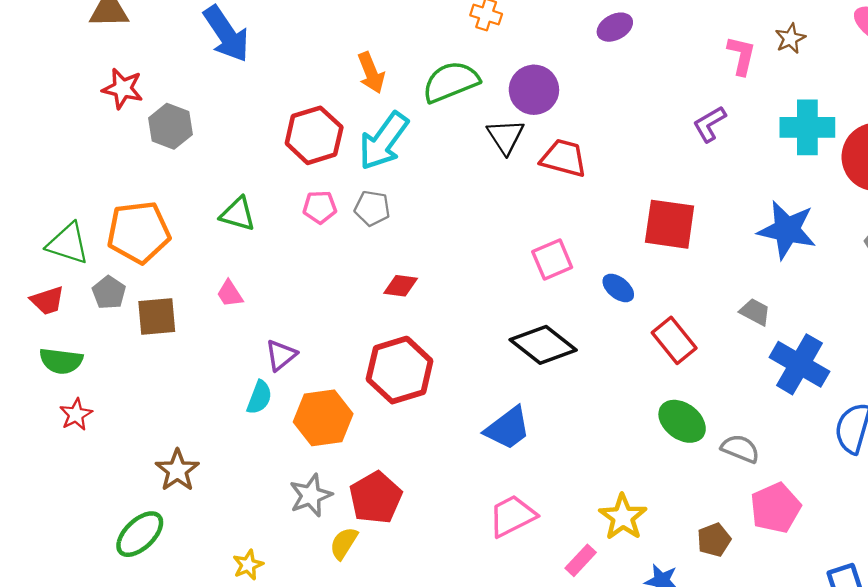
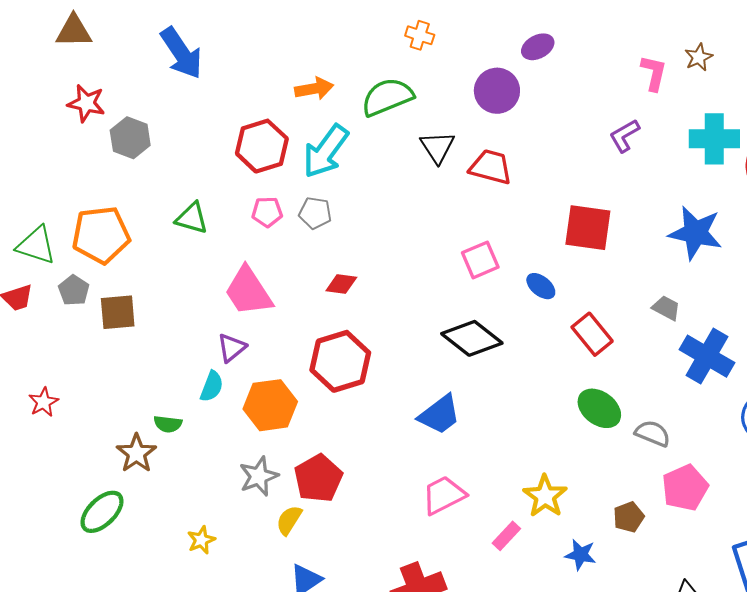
orange arrow: (371, 73) -> (314, 89), turned -78
purple circle: (534, 90) -> (497, 91), moved
pink trapezoid: (230, 294) -> (248, 291), moved, size x2.0
green semicircle: (61, 361) -> (168, 424), moved, size x0.7

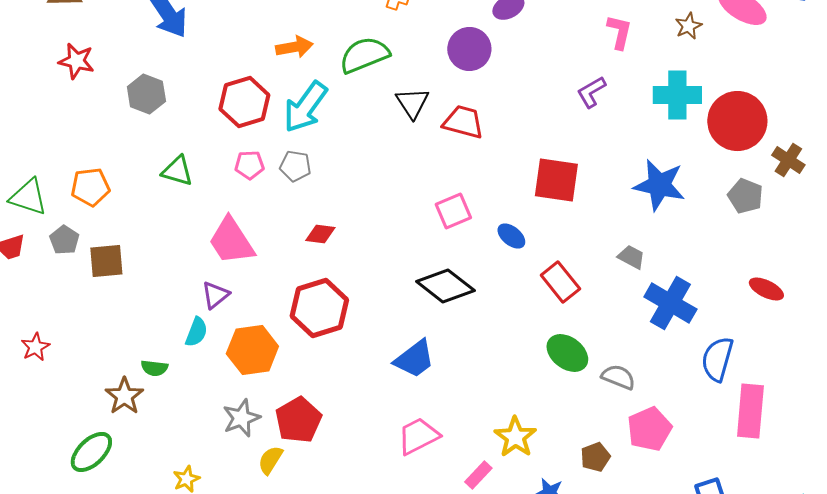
brown star: (699, 57) -> (688, 26), moved
gray hexagon: (130, 138) -> (146, 94), moved
orange pentagon: (101, 235) -> (90, 187), size x0.7

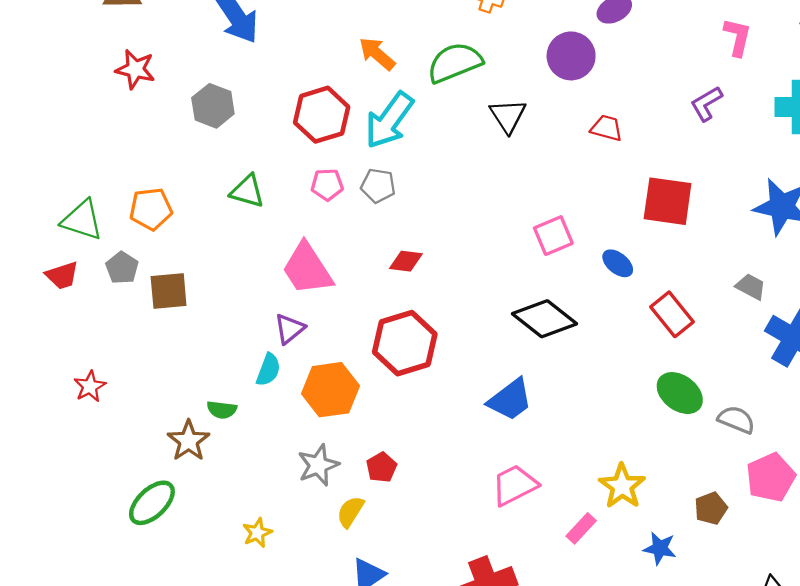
orange arrow: (294, 47) -> (377, 54), turned -129
red trapezoid: (463, 122) -> (607, 128), moved, size x0.7
red pentagon: (298, 420) -> (381, 467), size x0.6

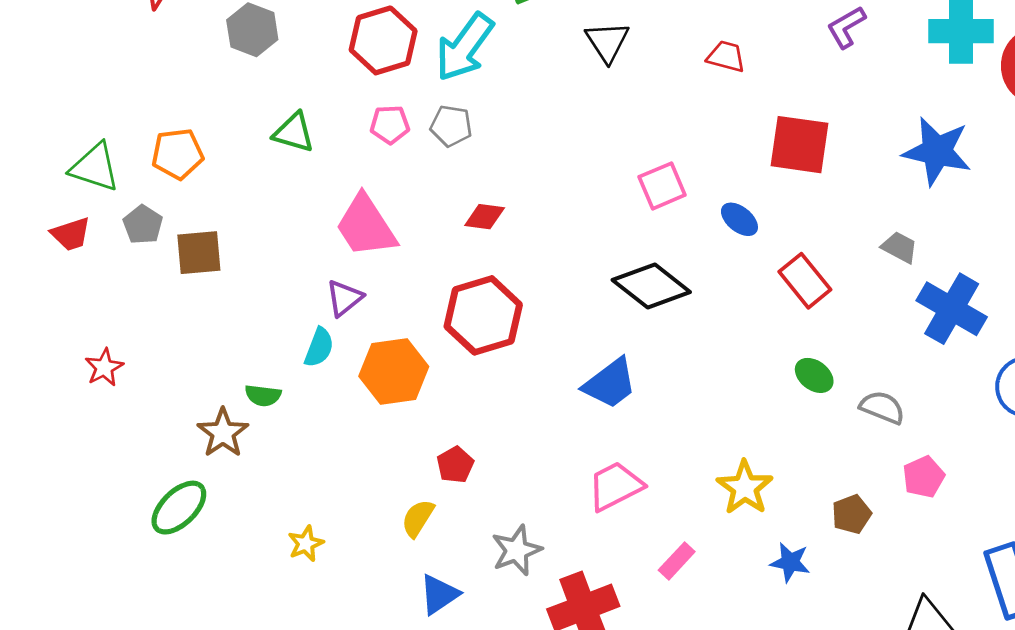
green ellipse: (680, 393) -> (814, 375), size x0.7
gray star: (318, 465) -> (517, 550), moved
pink pentagon: (771, 477) -> (924, 477), size x0.7
pink rectangle: (581, 528) -> (677, 561), moved

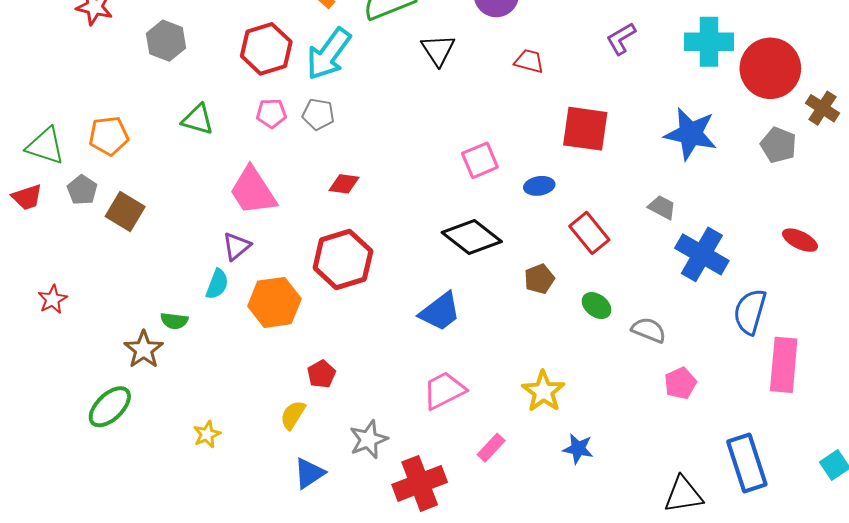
blue ellipse: (739, 219) -> (539, 186), turned -48
brown square: (199, 253) -> (125, 211), turned 36
brown pentagon: (852, 514) -> (539, 279), moved

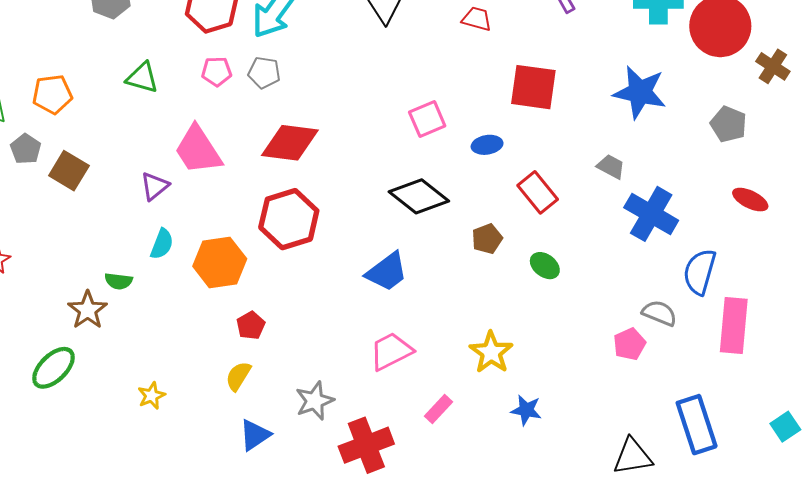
gray pentagon: (779, 145) -> (729, 124), moved
red diamond: (344, 184) -> (290, 143), size x1.8
purple triangle: (237, 246) -> (155, 186), moved
gray semicircle: (649, 330) -> (659, 313), moved
red pentagon: (321, 374) -> (251, 325), moved

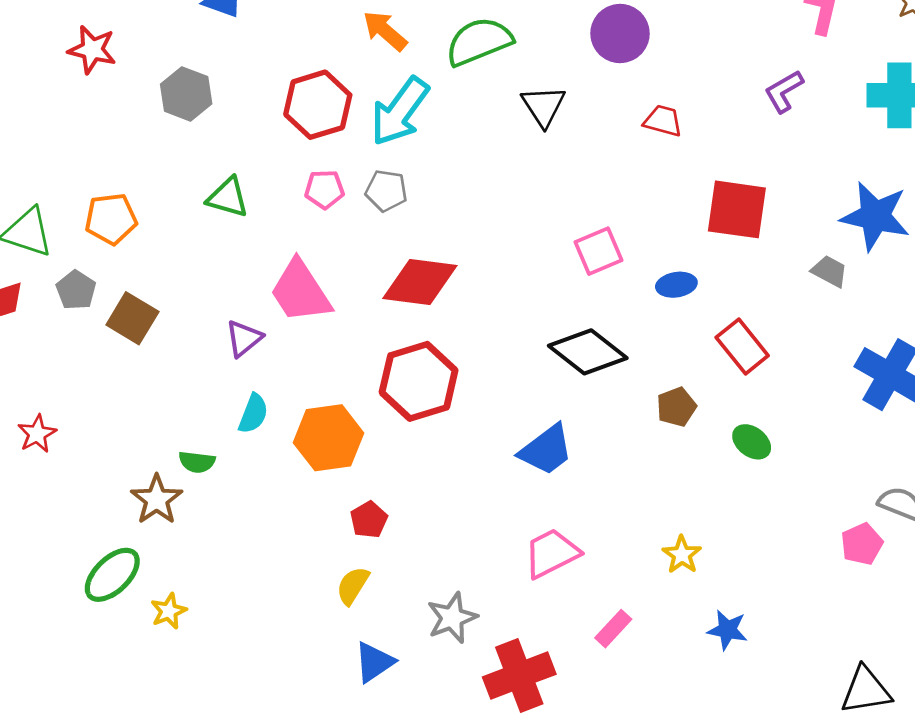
gray trapezoid: (611, 167) -> (830, 271), moved
yellow star: (491, 352) -> (682, 555), size x0.7
yellow star: (152, 396) -> (169, 611), moved

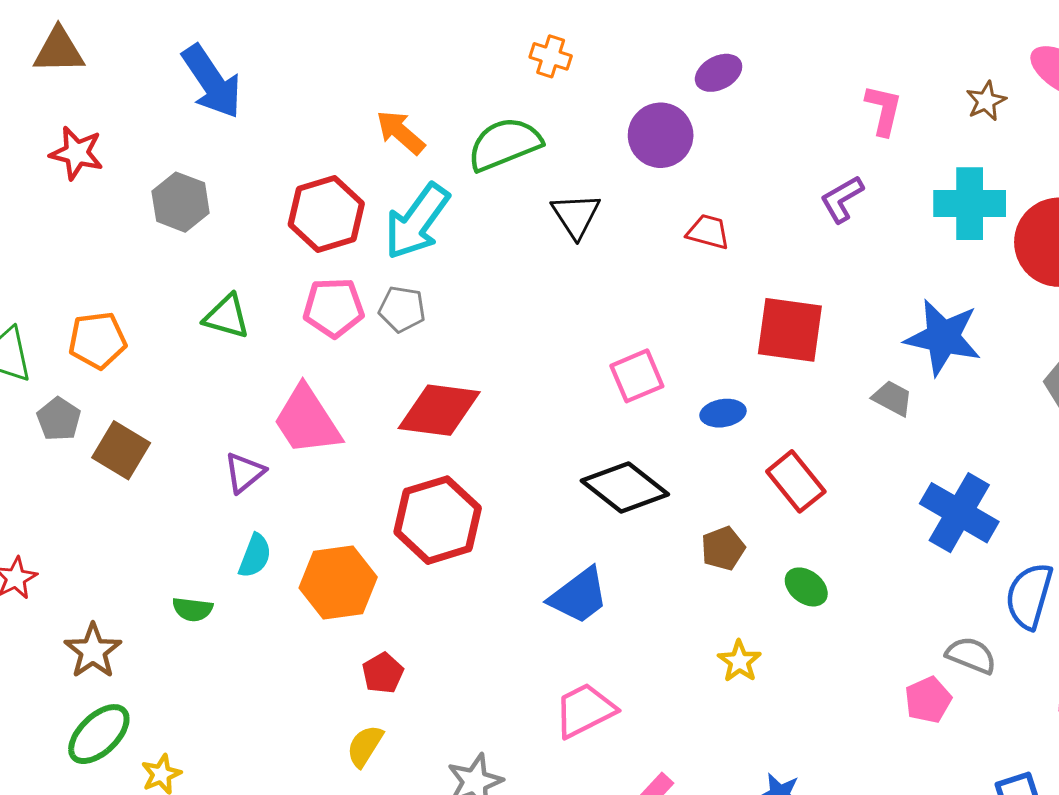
pink pentagon: (324, 189) -> (334, 308), size x1.4
brown star: (157, 500) -> (93, 651), moved
yellow star: (682, 555) -> (739, 661), moved

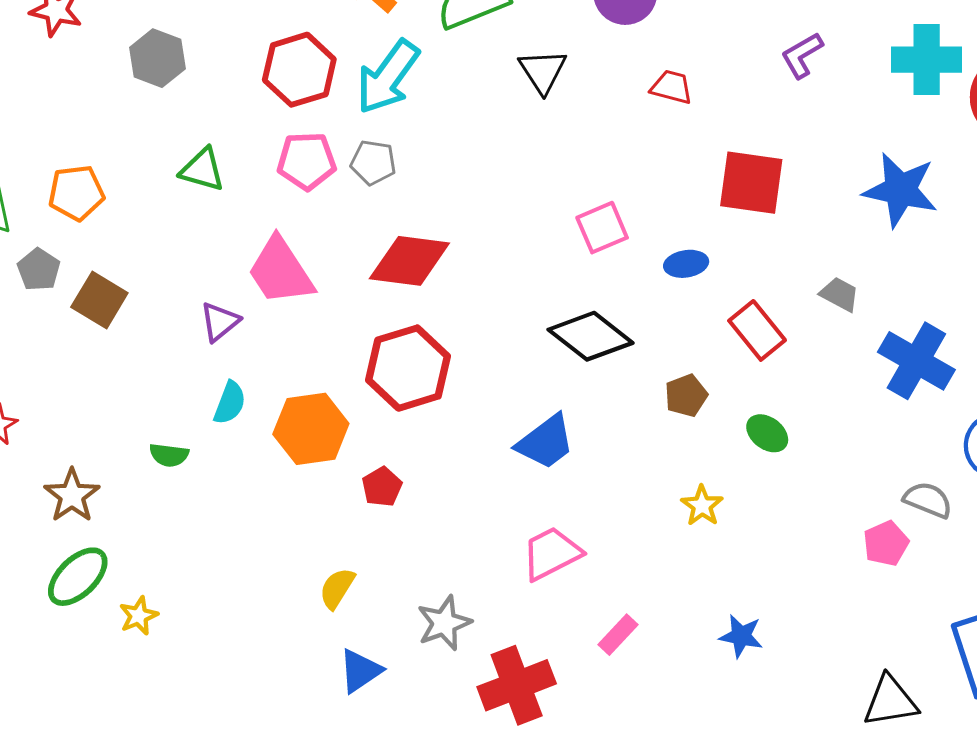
gray trapezoid: (892, 398) -> (840, 294), moved
red pentagon: (383, 673) -> (382, 487), moved

